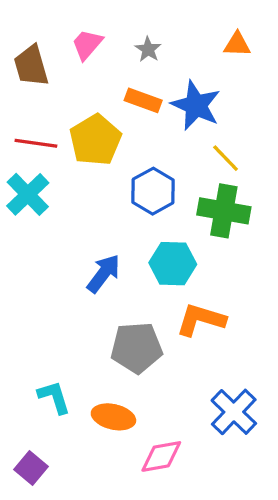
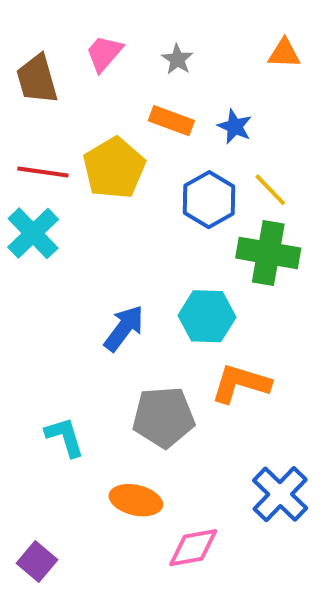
blue star: (196, 105) -> (235, 127), size x0.6
blue hexagon: (153, 191) -> (209, 200), moved
cyan L-shape: (54, 397) -> (65, 437), moved

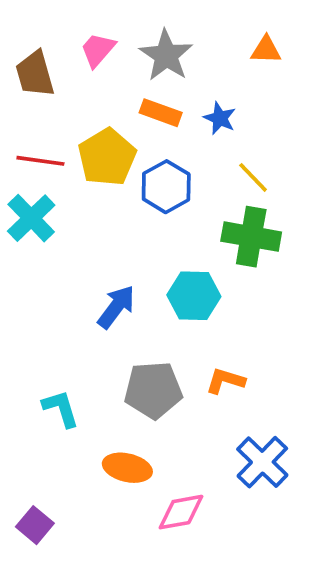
gray star: (177, 59) -> (166, 55), size x1.8
blue hexagon: (209, 200) -> (166, 187), moved
orange L-shape: (241, 384) -> (225, 381), moved, size x0.7

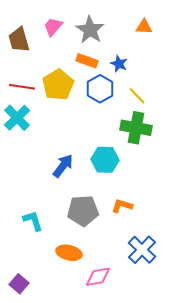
blue hexagon: (166, 187) -> (100, 89), moved

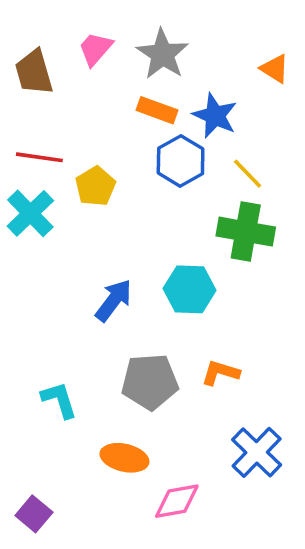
orange triangle: (144, 27) -> (275, 69), moved, turned 30
blue star: (119, 64) -> (215, 116), size x1.4
yellow pentagon: (58, 85) -> (95, 186), moved, size x0.7

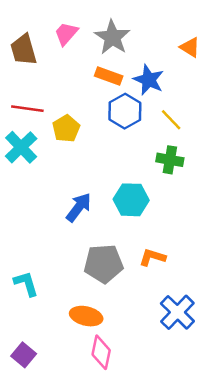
green cross: (246, 232) -> (170, 160), size x0.7
cyan L-shape: (59, 400) -> (26, 284), moved
pink diamond: (177, 501) -> (101, 352), moved, turned -68

